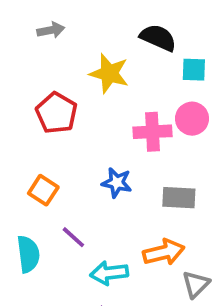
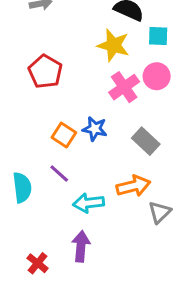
yellow star: (109, 73) -> (113, 45), moved
pink cross: (152, 132) -> (124, 87), turned -32
orange square: (43, 190) -> (64, 135), moved
gray rectangle: (179, 198) -> (146, 141), turned 40

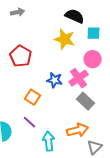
pink cross: (124, 87) -> (79, 78), moved
blue star: (95, 129) -> (55, 80), moved
cyan arrow: (89, 203) -> (49, 141), turned 90

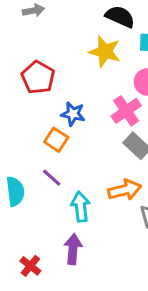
blue star: (55, 80) -> (73, 114), moved

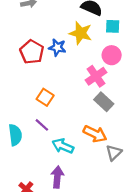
blue star: (73, 114) -> (57, 47), moved
orange arrow: (125, 190) -> (95, 134), turned 40
cyan arrow: (81, 207) -> (63, 146), turned -60

